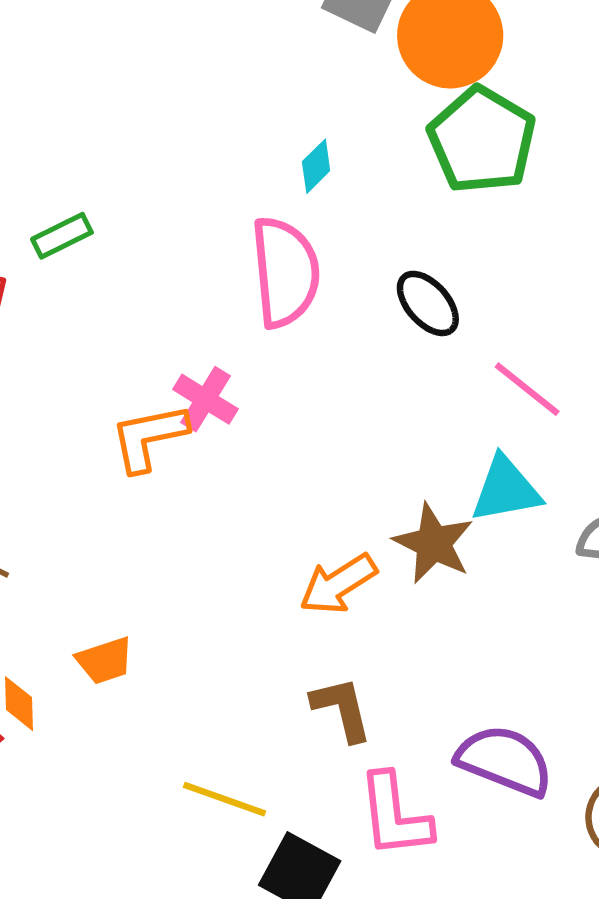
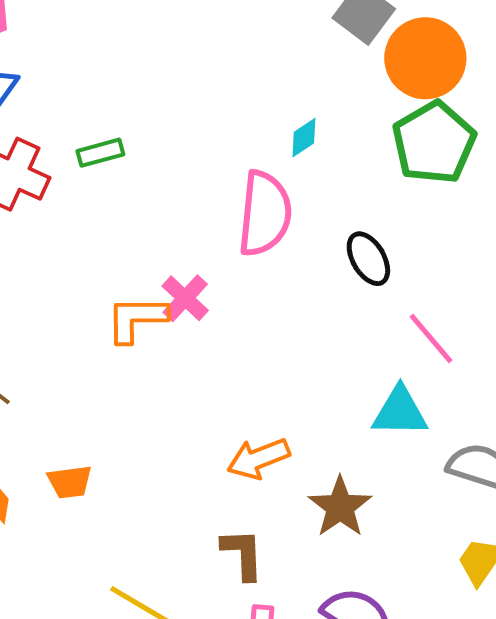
brown star: (433, 543) -> (340, 507), moved

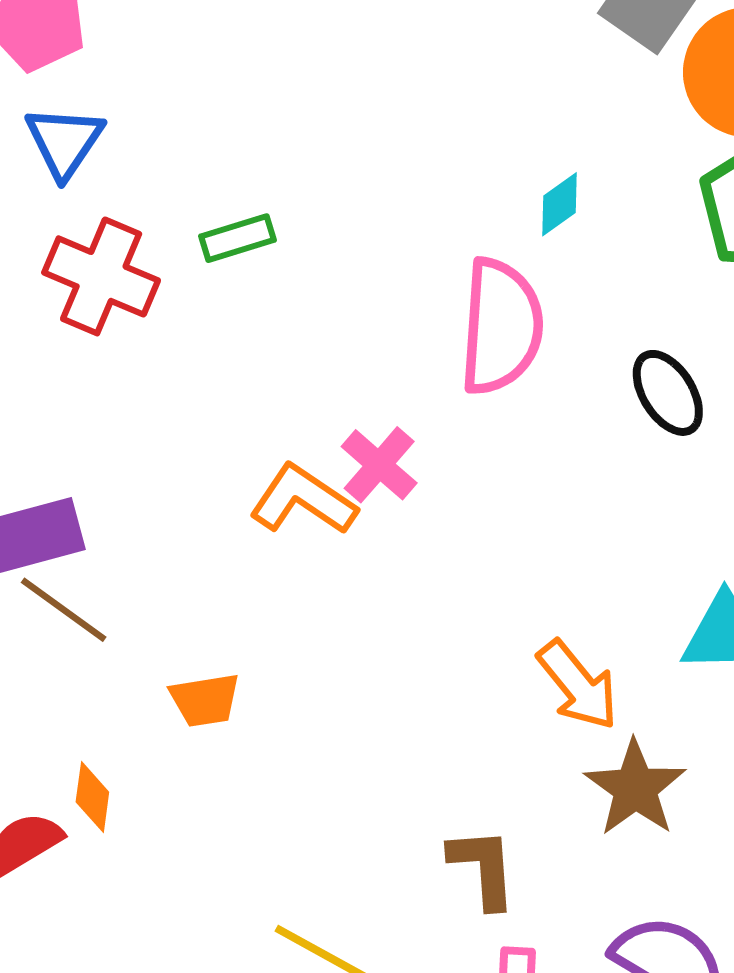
orange L-shape: (137, 319) -> (303, 500), turned 36
orange arrow: (258, 458) -> (578, 685), moved, turned -106
orange trapezoid: (70, 482) -> (205, 700), moved

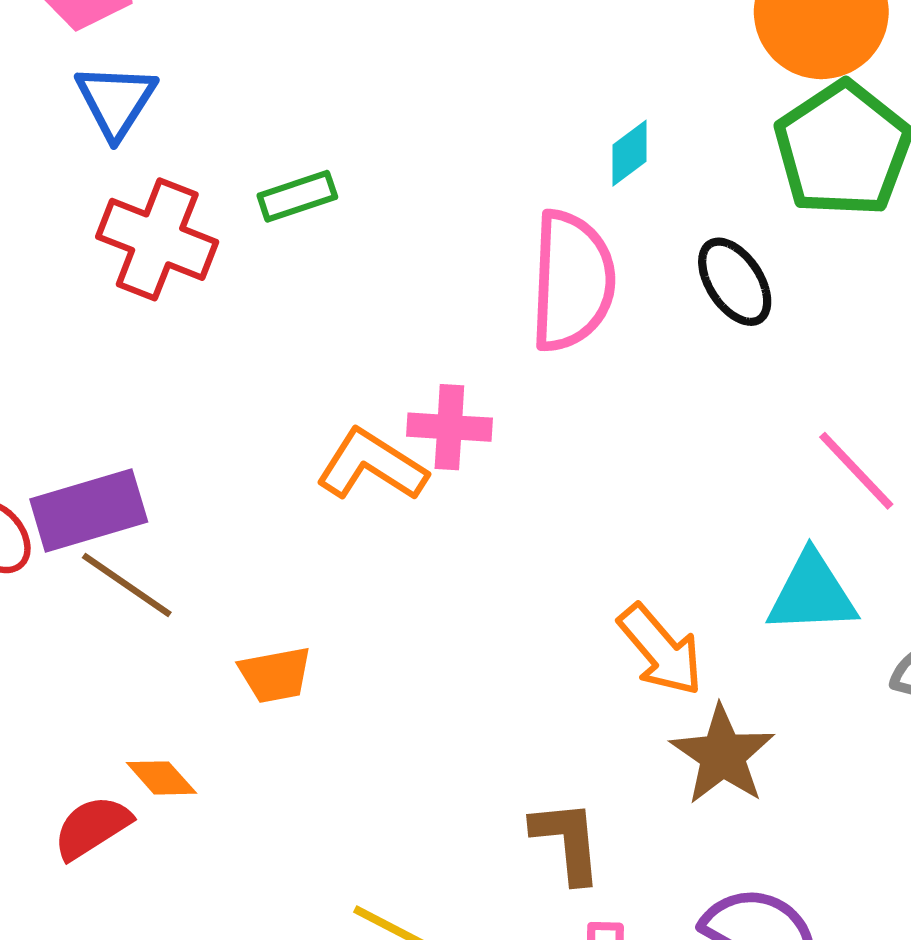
black ellipse: (668, 393) -> (735, 282), moved
pink cross: (379, 465) -> (449, 427), turned -36
orange diamond: (92, 797) -> (161, 778), turned -48

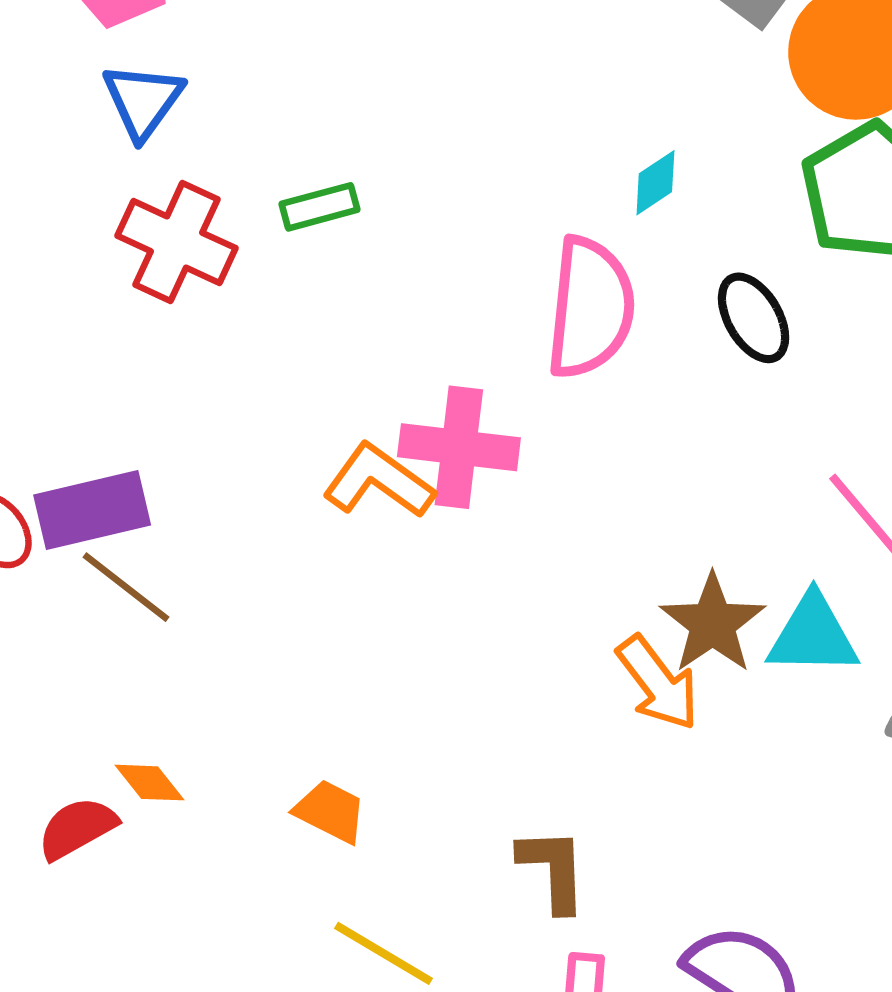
pink cross: (449, 427) -> (459, 447), size x1.4
orange trapezoid: (275, 675) -> (330, 811), moved, turned -146
brown star: (722, 755) -> (713, 624), moved

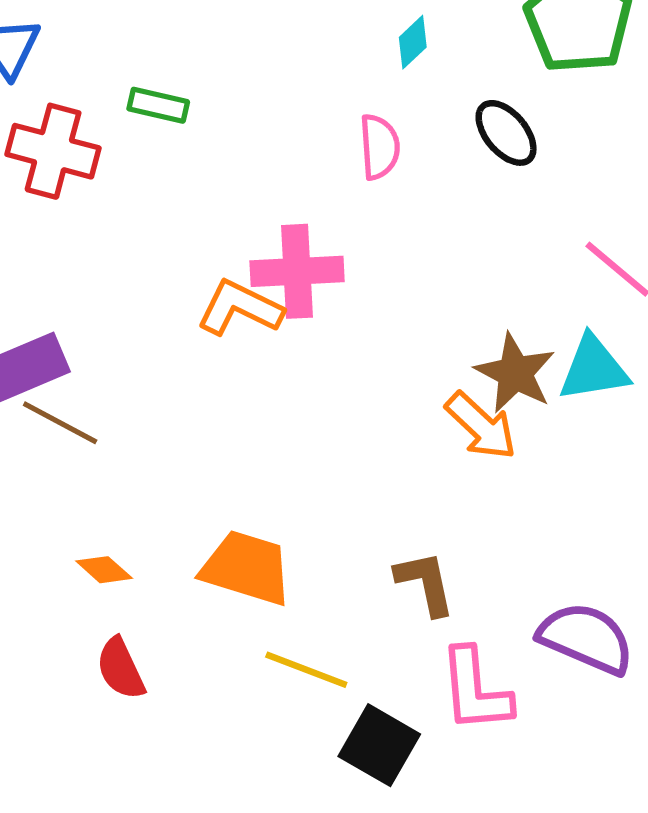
green rectangle: (320, 207) -> (158, 105), turned 38
pink semicircle: (590, 308) -> (379, 147), size x0.6
orange trapezoid: (330, 811) -> (247, 568), size x1.6
red semicircle: (77, 828) -> (121, 669), moved, turned -76

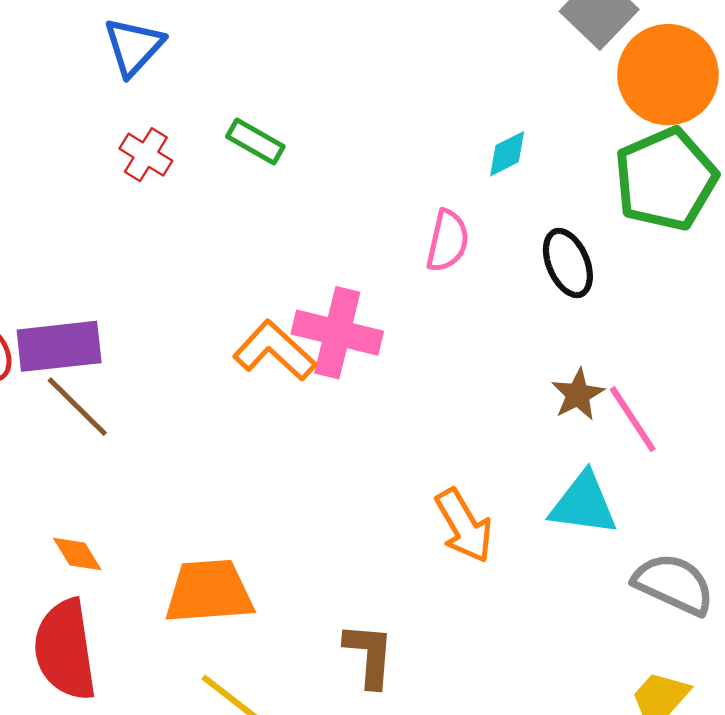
red cross: (53, 151) -> (146, 155), size x0.6
brown star: (515, 373) -> (578, 394), moved, size x0.7
orange trapezoid: (247, 568) -> (209, 592), turned -38
red semicircle: (121, 669) -> (65, 650), size x1.6

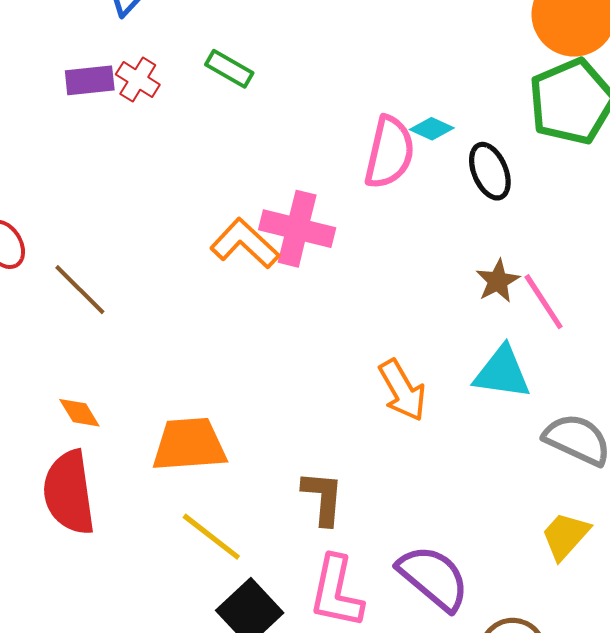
cyan diamond: (507, 154) -> (432, 129), moved, turned 51
pink semicircle: (448, 241) -> (389, 152), size x1.4
purple rectangle: (59, 346) -> (90, 80), moved, size x0.7

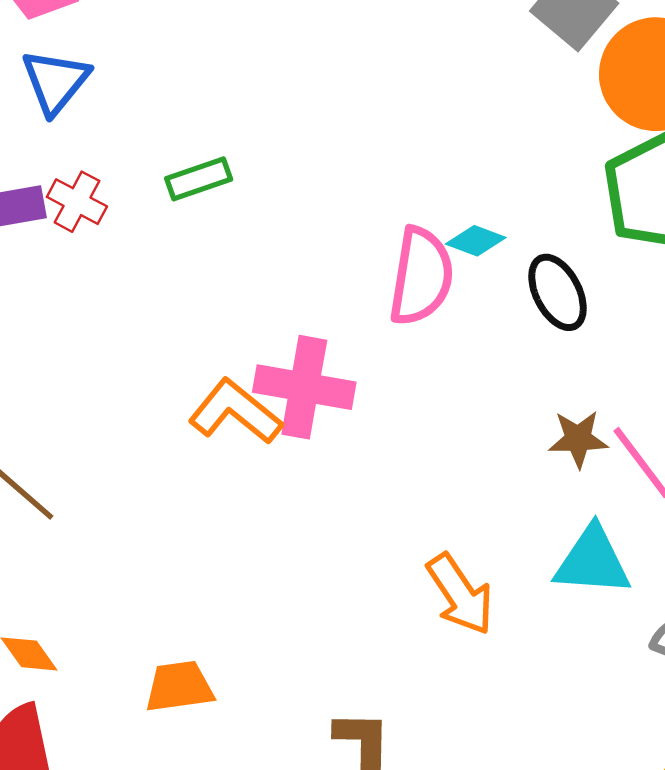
green rectangle: (229, 69) -> (199, 179), turned -45
brown star: (498, 281) -> (578, 439), turned 30
orange trapezoid: (189, 445) -> (179, 687), size x0.7

